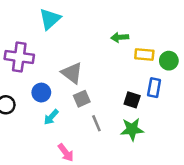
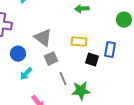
yellow rectangle: (144, 55) -> (79, 42), moved
green circle: (169, 61) -> (124, 20), moved
green star: (132, 129) -> (81, 91), moved

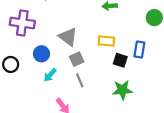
gray line: (63, 79) -> (80, 80), moved
green star: (81, 91) -> (122, 90), moved

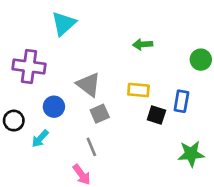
cyan arrow: (50, 75) -> (40, 139), moved
gray line: (80, 80) -> (91, 147), moved
green star: (122, 90) -> (191, 154), moved

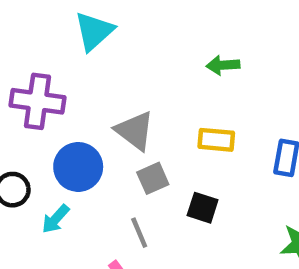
blue circle: (54, 107) -> (78, 167), size x1.4
black square: (156, 115) -> (203, 208), moved

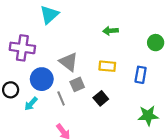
black square: (203, 208) -> (101, 98), turned 32
gray line: (139, 233) -> (61, 98), moved

